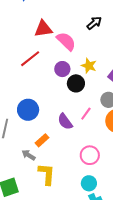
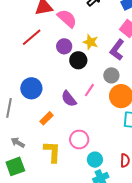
gray arrow: (28, 155) -> (18, 143), moved
pink circle: (90, 155) -> (79, 139), moved

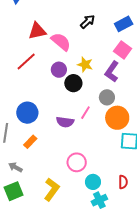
purple semicircle: (69, 99) -> (65, 122), turned -42
orange rectangle: (46, 118) -> (30, 142), moved
yellow L-shape: (52, 152) -> (52, 189), moved, turned 35

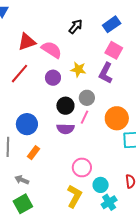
black circle: (73, 83) -> (65, 106), moved
gray circle: (107, 97) -> (87, 98), moved
yellow L-shape: (52, 189) -> (74, 196), moved

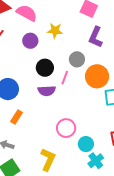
purple L-shape: (106, 73) -> (96, 37), moved
gray circle: (87, 98) -> (77, 59), moved
yellow L-shape: (74, 196) -> (48, 159), moved

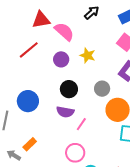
pink line: (65, 78) -> (81, 124), moved
orange rectangle: (17, 117) -> (30, 144), moved

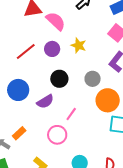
red line: (29, 50) -> (26, 52), moved
purple semicircle: (65, 112) -> (45, 102), moved, turned -42
pink circle: (75, 153) -> (57, 135), moved

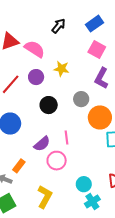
purple semicircle: (45, 102) -> (42, 144), moved
pink line: (71, 114) -> (67, 138), turned -32

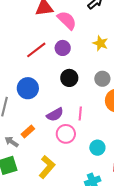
yellow star: (61, 69) -> (100, 43), moved
cyan circle: (84, 184) -> (97, 148), moved

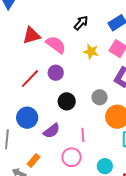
yellow star: (100, 43) -> (91, 52), moved
purple semicircle: (55, 115) -> (52, 131), moved

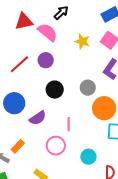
black arrow: (81, 23) -> (61, 13), moved

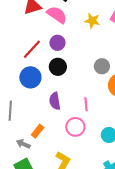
black circle: (55, 90) -> (58, 67), moved
blue circle: (14, 103) -> (30, 77), moved
purple semicircle: (38, 118) -> (55, 101), turned 120

